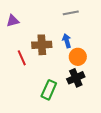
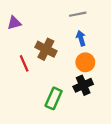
blue arrow: (67, 41) -> (81, 38), moved
brown cross: (42, 45) -> (46, 49), turned 30

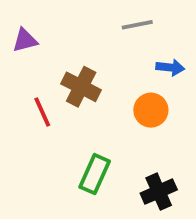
blue arrow: (81, 38) -> (170, 67), moved, turned 112
black cross: (83, 85) -> (159, 192), moved

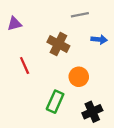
brown cross: (81, 87) -> (58, 44), moved
orange circle: (151, 110) -> (79, 77), moved

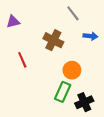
gray line: (80, 15) -> (73, 13), turned 63
green rectangle: (55, 102) -> (63, 92), moved

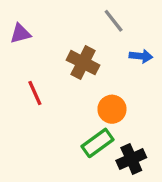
green rectangle: (63, 92) -> (98, 143), turned 30

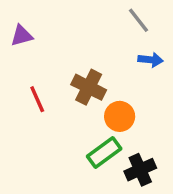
gray line: (114, 21) -> (138, 20), moved
brown cross: (83, 63) -> (89, 87), moved

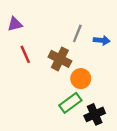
gray line: (138, 20) -> (77, 33), moved, turned 60
red line: (37, 99) -> (25, 54), moved

